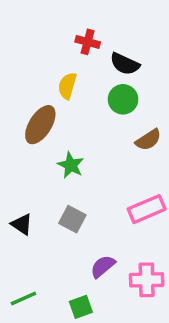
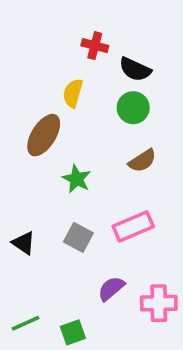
brown semicircle: (148, 140) -> (142, 161), moved
pink rectangle: (147, 209) -> (133, 226), moved
green square: (81, 307) -> (73, 332), moved

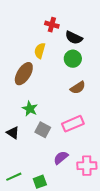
green star: (77, 179) -> (30, 109), moved

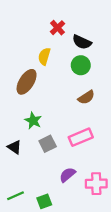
red cross: (52, 25) -> (58, 28), turned 32
gray square: (43, 130) -> (48, 144), turned 35

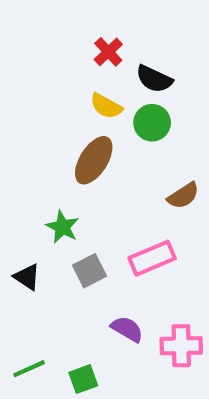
yellow semicircle: (44, 56) -> (106, 106), moved, turned -77
brown ellipse: (27, 82) -> (94, 160), moved
brown semicircle: (86, 97) -> (183, 196), moved
purple semicircle: (67, 175) -> (127, 329), turned 70

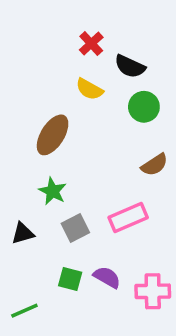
green circle: (152, 123) -> (144, 107), moved
brown ellipse: (94, 160) -> (53, 135), moved
black triangle: (27, 277) -> (23, 233), turned -50
green square: (83, 379) -> (70, 279), moved, turned 35

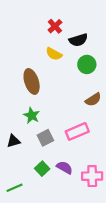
black semicircle: (130, 66) -> (78, 40), turned -42
brown ellipse: (53, 135) -> (32, 81), turned -50
green square: (70, 279) -> (42, 169), turned 32

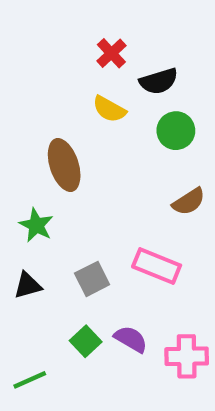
green star: (32, 115) -> (36, 225), moved
pink rectangle: (77, 131) -> (157, 266), turned 45

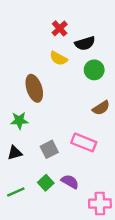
green star: (36, 225) -> (19, 121), turned -30
pink cross: (187, 356) -> (100, 203), moved
green line: (30, 380) -> (16, 192), moved

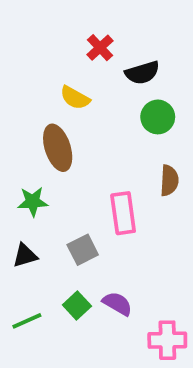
yellow semicircle: (58, 58) -> (75, 98), moved
brown semicircle: (101, 108) -> (169, 180), turned -54
pink rectangle: (84, 142) -> (123, 213), moved, turned 60

